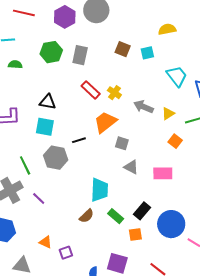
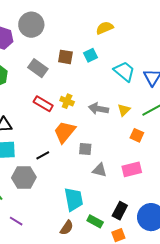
gray rectangle: (80, 55) -> (38, 68), moved, turned -54

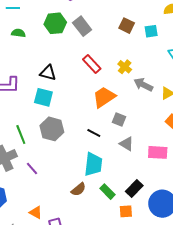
gray rectangle: (38, 68) -> (82, 26), moved
yellow cross: (67, 101) -> (125, 67), moved
black line: (43, 155) -> (94, 133), moved, turned 40

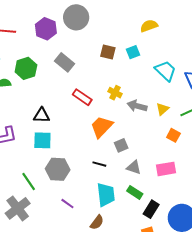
green hexagon: (55, 23) -> (26, 68), moved
gray square: (119, 119) -> (121, 145), turned -32
purple line: (32, 168) -> (67, 204), moved
green rectangle: (107, 192) -> (135, 192), moved

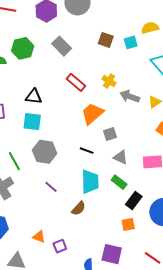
yellow semicircle: (149, 26) -> (150, 28), moved

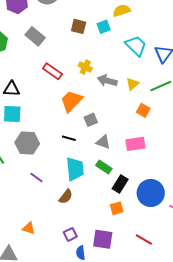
purple square: (60, 246) -> (70, 234), moved

